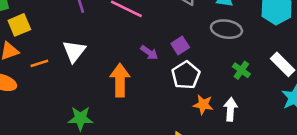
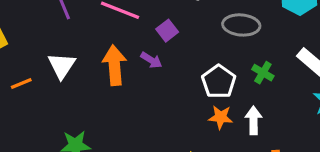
purple square: (180, 45) -> (167, 31), moved
white pentagon: (186, 75) -> (219, 82), moved
orange arrow: (120, 80) -> (114, 65), moved

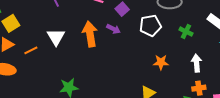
white pentagon: (219, 82) -> (150, 26), moved, turned 30
white arrow: (254, 120) -> (197, 63), moved

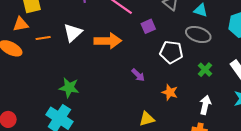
purple arrow: (113, 29) -> (138, 75), moved
orange arrow: (90, 34) -> (108, 41), turned 80

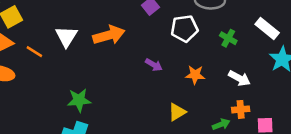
orange line: (43, 38) -> (34, 52), turned 56
white arrow: (205, 105) -> (239, 78), turned 120

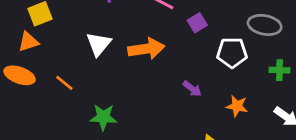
green cross: (228, 38) -> (279, 70), turned -35
orange line: (34, 52) -> (64, 83), moved

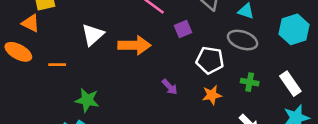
orange triangle: (28, 42) -> (31, 23), turned 36
orange line: (64, 83) -> (57, 65), turned -48
orange star: (237, 106) -> (212, 95), moved, turned -30

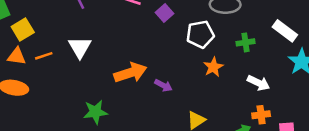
orange arrow: (134, 45) -> (130, 73), moved
orange line: (57, 65) -> (44, 56), moved
purple arrow: (170, 87) -> (163, 85), moved

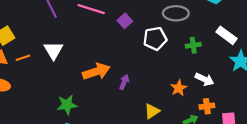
orange star: (213, 67) -> (179, 88), moved
purple arrow: (163, 85) -> (124, 82), turned -96

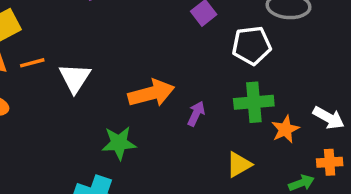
green cross: (193, 45) -> (254, 102), moved, size x1.5
white triangle: (53, 50) -> (75, 78), moved
green star: (67, 105) -> (119, 143), moved

